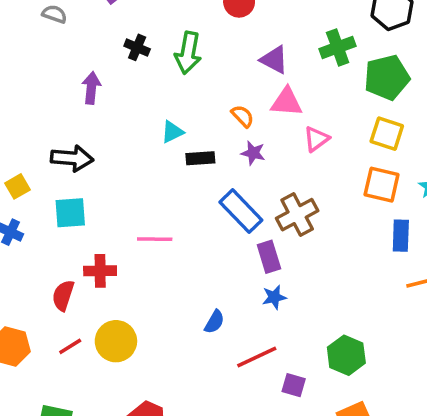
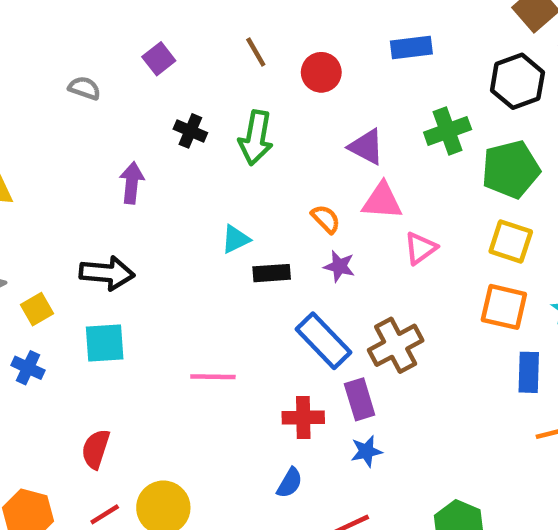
red cross: (100, 271) -> (303, 417), moved

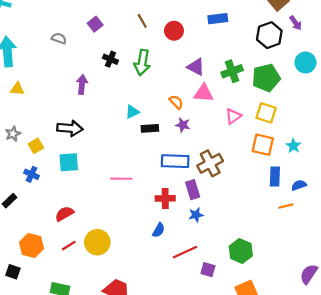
green cross: (448, 131) -> (232, 71), moved
pink triangle: (420, 248) -> (233, 116), moved
blue rectangle: (323, 341) -> (175, 161), turned -44
red semicircle: (96, 449) -> (64, 214), turned 42

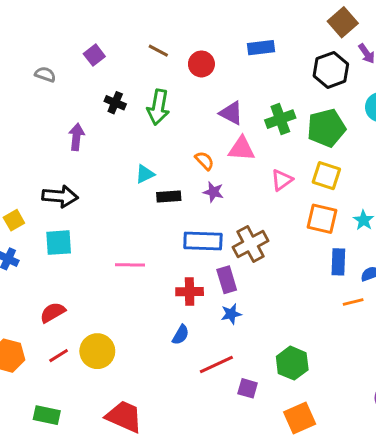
brown line: (142, 21) -> (158, 51), turned -32

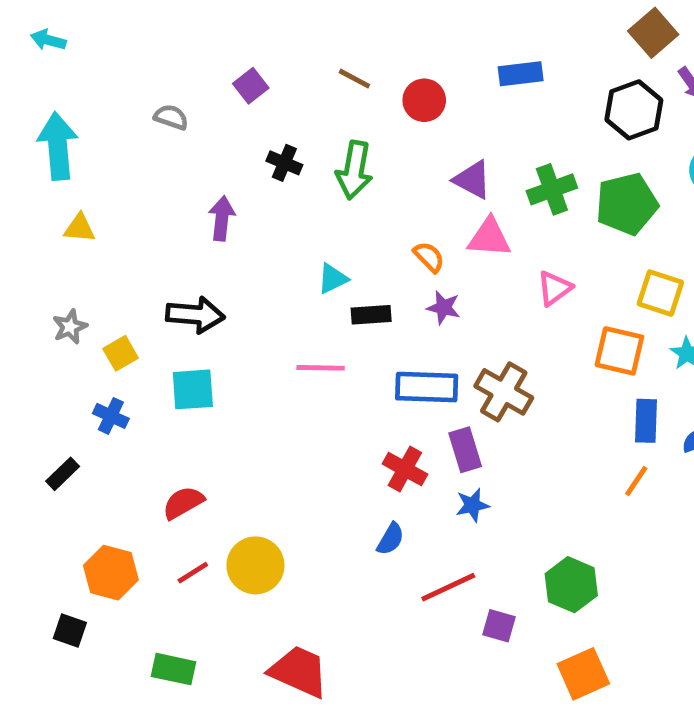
yellow square: (326, 176) -> (660, 293), moved
brown cross: (251, 244) -> (504, 392), turned -32
pink line: (130, 265) -> (321, 368), moved
red cross: (190, 292) -> (405, 469), turned 30
orange line: (353, 302) -> (636, 481), moved, turned -42

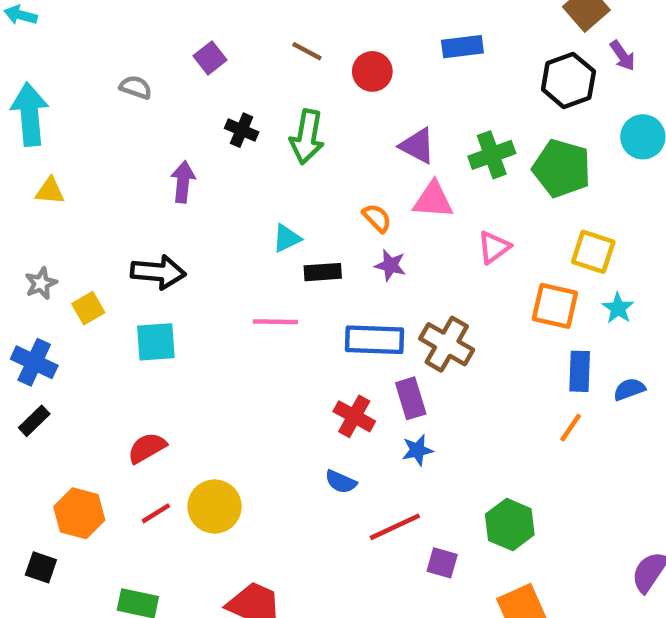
green pentagon: (627, 204) -> (562, 168), turned 30
blue cross: (111, 416) -> (34, 362), moved, size x1.4
blue semicircle: (390, 539) -> (341, 482), turned 84

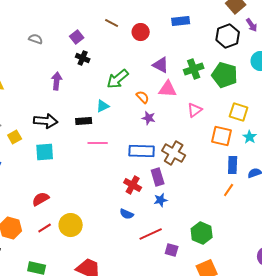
purple square: (210, 58) -> (77, 37), moved
green arrow: (307, 137) -> (118, 79), moved, turned 40
black rectangle: (323, 272) -> (84, 121), moved

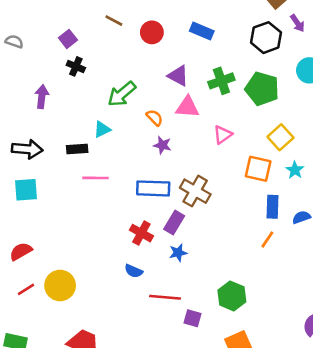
blue rectangle: (181, 21) -> (202, 31), moved, turned 30
yellow square: (239, 112) -> (280, 137), turned 30
purple rectangle: (158, 177) -> (174, 223), turned 48
red line: (151, 234) -> (165, 297), turned 30

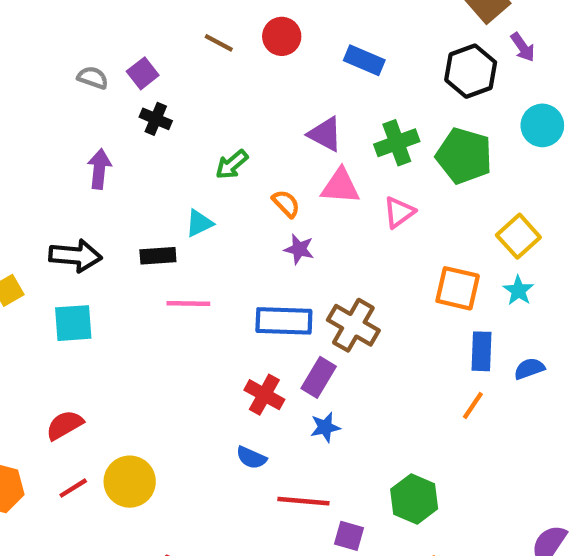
red circle: (152, 32) -> (282, 36), moved
gray semicircle: (14, 42) -> (93, 78), moved
green arrow: (122, 94) -> (232, 165), size x0.7
pink triangle: (223, 135) -> (399, 212), moved
yellow square: (280, 137) -> (518, 236), moved

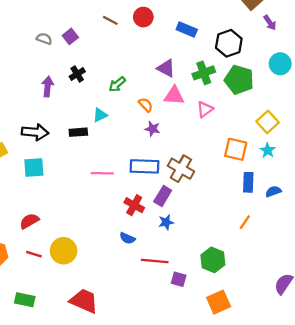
black hexagon: (471, 71) -> (229, 43), moved
black cross: (156, 119) -> (77, 74), moved, turned 35
pink line: (188, 303) -> (102, 173), moved
orange line: (473, 406) -> (245, 222), moved
red line: (73, 488) -> (34, 254), turned 49

